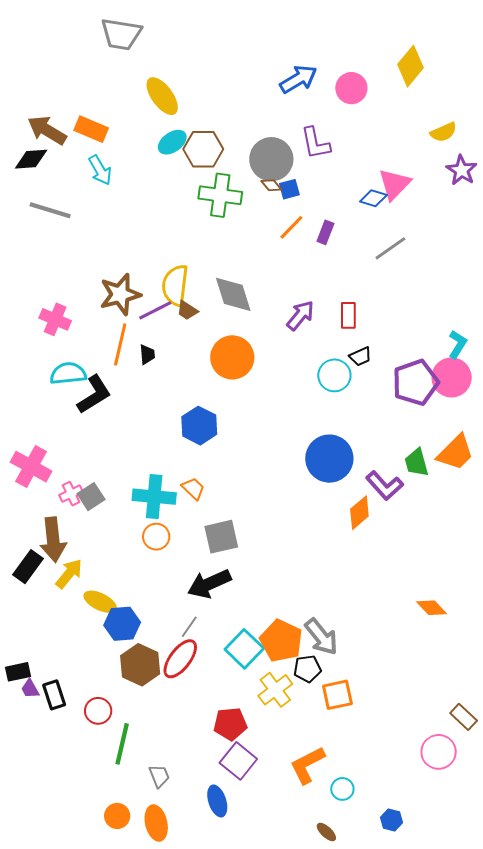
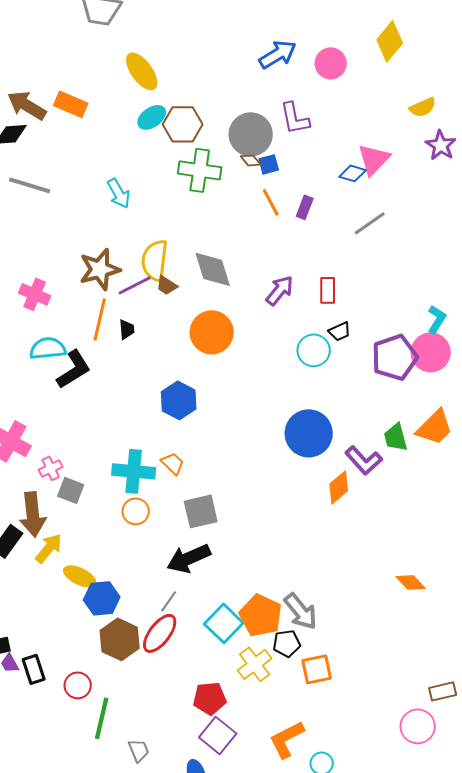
cyan arrow: (100, 170) -> (119, 193), moved
orange line: (291, 227) -> (271, 202), turned -72
gray square: (91, 497) -> (71, 490), moved, turned -36
brown rectangle: (464, 717) -> (443, 691), turned -56

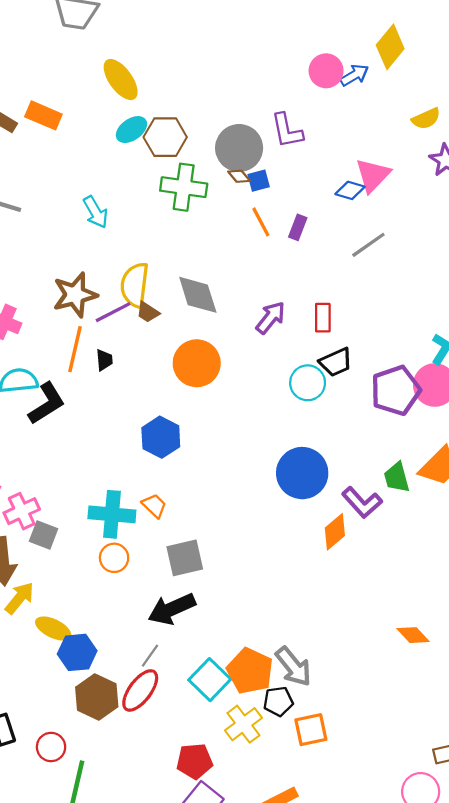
blue arrow: (278, 54) -> (354, 75), moved, size x0.7
black trapezoid: (340, 331) -> (336, 362), size x1.4
pink cross: (51, 468) -> (22, 511), size x1.4

